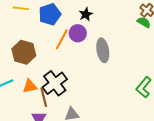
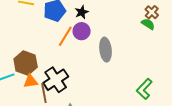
black star: (86, 14) -> (82, 12), moved
brown hexagon: (24, 52) -> (26, 63), moved

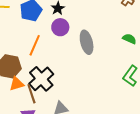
green semicircle: (148, 24) -> (129, 39), moved
orange line: (65, 36) -> (35, 45), moved

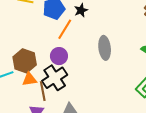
purple circle: (60, 27) -> (59, 56), moved
orange line: (35, 45) -> (65, 29), moved

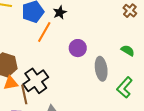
gray ellipse: (105, 48) -> (101, 69), moved
purple circle: (59, 56) -> (78, 48), moved

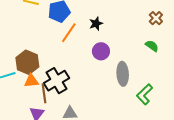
black star: (60, 12) -> (96, 24), moved
green semicircle: (128, 51) -> (152, 46), moved

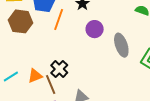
brown hexagon: (27, 62) -> (20, 21), moved
black cross: (56, 81) -> (59, 69), size x0.7

